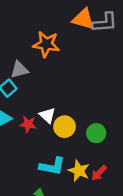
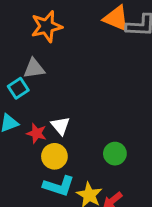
orange star: (46, 44) -> (47, 26), moved, turned -30
yellow circle: (64, 127) -> (54, 156), moved

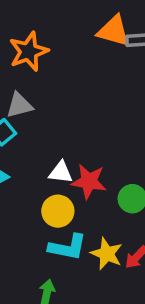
white triangle: (60, 126) -> (61, 172), turned -36
red star: (37, 133) -> (89, 181), moved, size x1.4

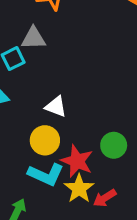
red star: (89, 181) -> (77, 161), moved

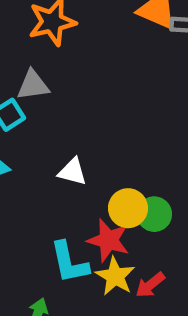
yellow circle: (45, 140) -> (128, 208), moved
cyan L-shape: (46, 174) -> (69, 262), turned 60

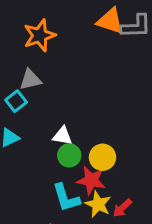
green circle: (154, 214) -> (69, 155), moved

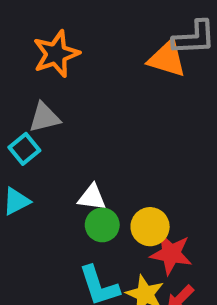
orange triangle: (110, 21) -> (167, 59), moved
red star: (91, 180) -> (171, 254), moved

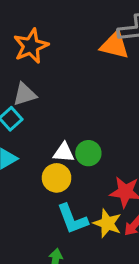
green circle: (102, 225) -> (88, 153), moved
yellow circle: (150, 227) -> (57, 178), moved

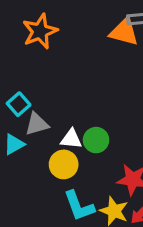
gray triangle: (25, 94) -> (37, 124), moved

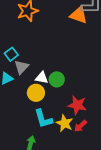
gray triangle: (37, 124) -> (21, 67), turned -35

